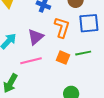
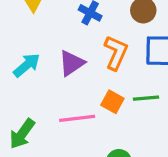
pink line: (31, 61) -> (77, 118), moved

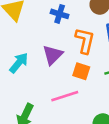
orange square: (112, 102) -> (81, 71), moved

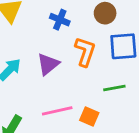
orange square: (81, 71) -> (89, 116), moved

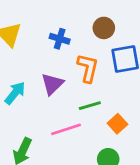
green line: (114, 88) -> (90, 106), moved
orange square: (89, 116) -> (117, 124), moved, turned 30

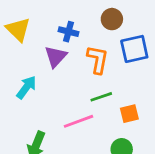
purple triangle: (52, 84) -> (56, 57), moved
orange square: (117, 124) -> (129, 114), turned 30

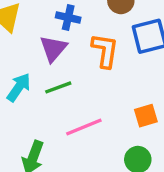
green line: (101, 97) -> (58, 87), moved

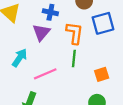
green line: (58, 87) -> (74, 59), moved, turned -63
pink line: (84, 127) -> (45, 74), moved

